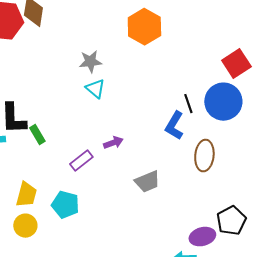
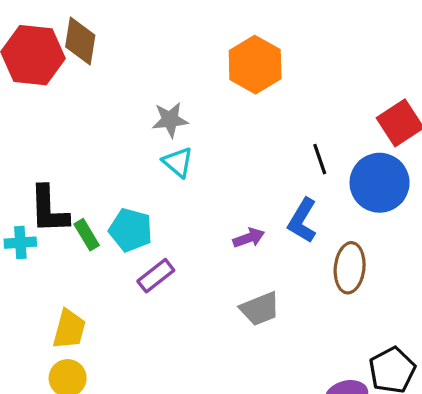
black line: (188, 104) -> (320, 159), moved
purple arrow: (113, 143) -> (249, 238), moved
cyan pentagon: (65, 205) -> (131, 230), moved

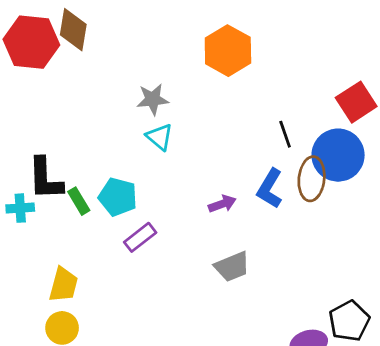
brown ellipse: (350, 268) -> (312, 179), moved

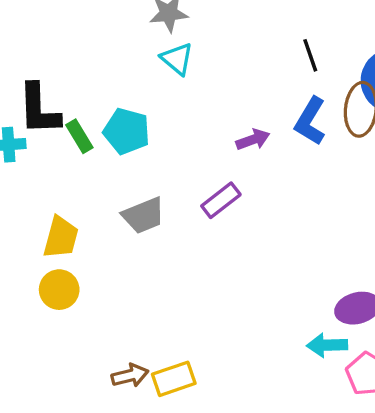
black line: (285, 134) -> (310, 55), moved
purple rectangle: (140, 237) -> (221, 200), moved
gray trapezoid: (232, 267) -> (143, 215), moved

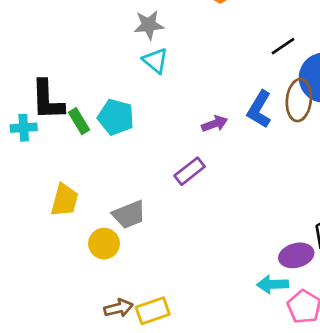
black line: (310, 55) -> (283, 46), moved, turned 75
gray trapezoid: (143, 215) -> (129, 215), moved
yellow circle: (59, 290) -> (104, 244), moved

